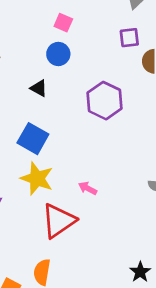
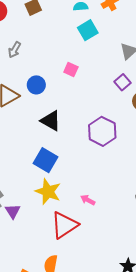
purple square: (129, 38) -> (123, 82), turned -35
blue circle: (58, 54) -> (36, 85), moved
black triangle: (39, 88) -> (51, 121), size x1.5

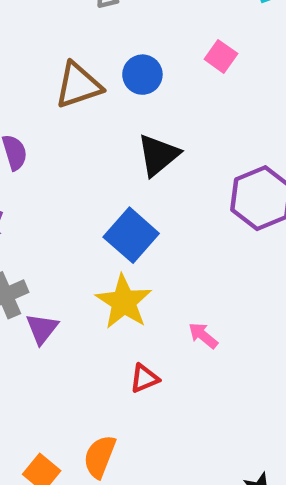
black triangle: (51, 121) -> (158, 155), turned 40
red triangle: (64, 225) -> (144, 378), size x0.5

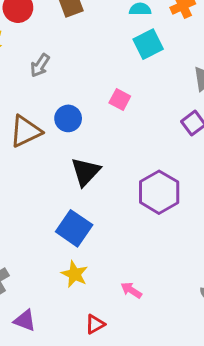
yellow star: (124, 302) -> (75, 274), size x0.7
purple triangle: (42, 329) -> (25, 321), moved, turned -40

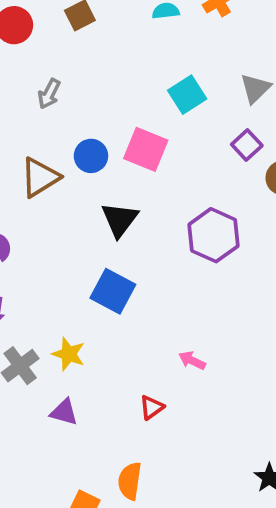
cyan square: (148, 44) -> (187, 95), moved
pink square: (120, 99) -> (146, 149), moved, size x1.6
yellow star: (75, 274) -> (69, 354), moved

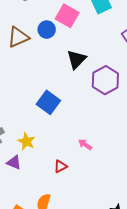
pink square: (146, 149) -> (67, 16), moved
black triangle: (120, 220) -> (76, 59), moved
yellow star: (69, 354) -> (26, 141), moved

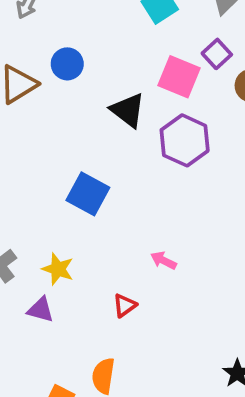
pink square: (67, 16) -> (179, 77), moved
black triangle: (76, 59) -> (128, 110), turned -30

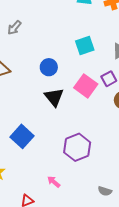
blue circle: (67, 64) -> (49, 67), moved
purple hexagon: (185, 140) -> (77, 147), moved

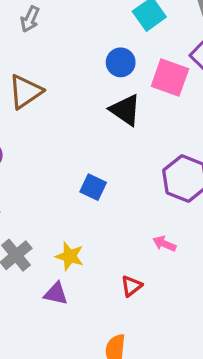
blue circle: (49, 67) -> (121, 62), moved
blue square: (22, 136) -> (93, 187), size x0.7

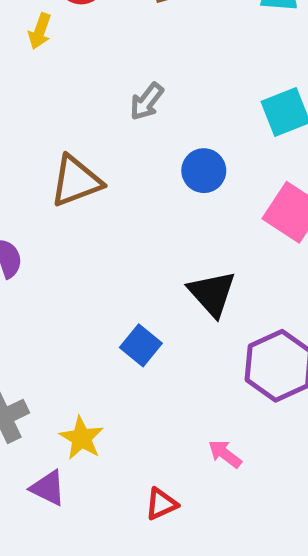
gray arrow: (30, 19) -> (147, 102), moved
blue circle: (121, 62) -> (204, 171), moved
black triangle: (125, 110) -> (212, 293), moved

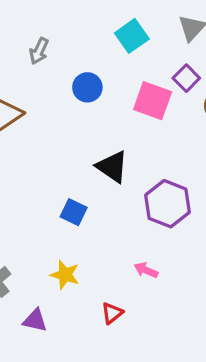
yellow star: (81, 438) -> (65, 275), moved

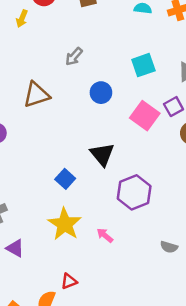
yellow star: (65, 275) -> (65, 224), moved, size x1.5
red triangle: (112, 313) -> (69, 281), moved

